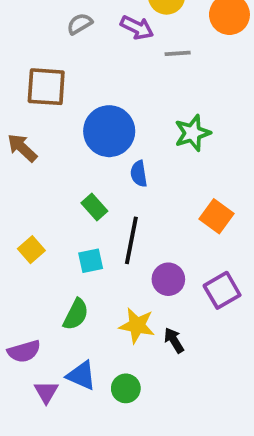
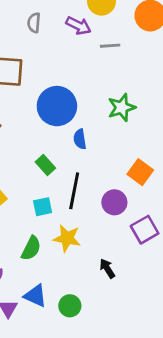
gray semicircle: (80, 24) -> (34, 23), turned -54
purple circle: (168, 279) -> (114, 202), moved
yellow star: (137, 325) -> (67, 238), moved

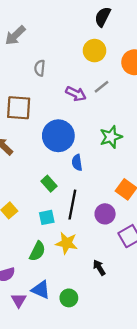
purple arrow: (78, 26) -> (76, 94), moved
gray line: (110, 46) -> (102, 87), turned -35

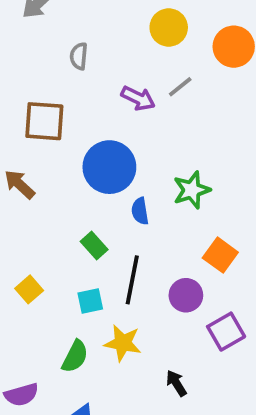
green star: (111, 137) -> (192, 190), moved

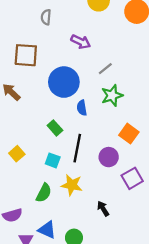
gray line: (180, 87) -> (105, 69), moved
cyan square: (90, 301) -> (53, 160), turned 32

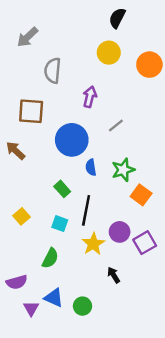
gray semicircle: (46, 17) -> (53, 71), size x1.5
purple arrow: (81, 42) -> (90, 97), turned -102
green star: (112, 95) -> (123, 170), moved
purple circle: (109, 157) -> (120, 232), moved
yellow star: (72, 185) -> (93, 244), moved, turned 30

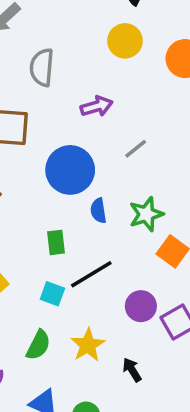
purple arrow: (90, 97) -> (97, 106), turned 60
green rectangle: (62, 189) -> (56, 242), turned 35
black line: (86, 210) -> (91, 274), turned 48
yellow star: (93, 244) -> (88, 345), moved

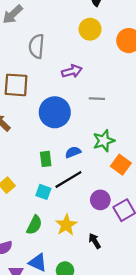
gray line: (136, 149) -> (97, 99), turned 42
blue semicircle: (98, 211) -> (73, 152), moved, turned 77

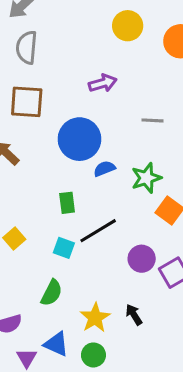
gray semicircle: (37, 46) -> (27, 47), moved
gray line: (97, 99) -> (152, 120), moved
blue semicircle: (73, 152) -> (104, 169), moved
yellow star: (66, 225) -> (95, 318), moved

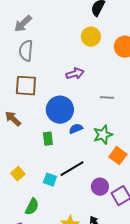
green rectangle: (67, 203) -> (48, 139), moved
green semicircle: (52, 293) -> (32, 207), moved

